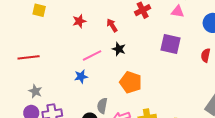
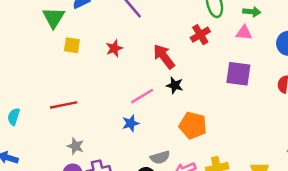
red star: (79, 21) -> (114, 48), moved
red arrow: (112, 25) -> (164, 57), size x1.5
gray semicircle: (102, 106) -> (160, 157), turned -112

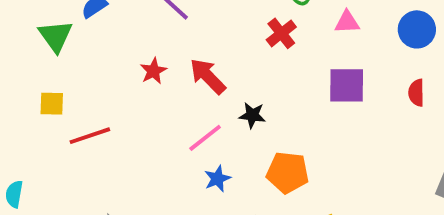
yellow square: (72, 45) -> (52, 104), moved
red arrow: (164, 57) -> (208, 76), moved
red line: (64, 105) -> (90, 136), moved
blue star: (131, 123) -> (217, 179), moved

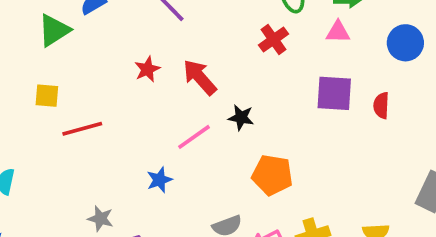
green triangle: (56, 36) -> (54, 30), turned 30
red semicircle: (416, 93) -> (381, 105), moved
blue star: (217, 179) -> (159, 180), moved

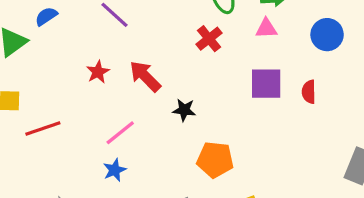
pink line: (194, 137) -> (120, 133), moved

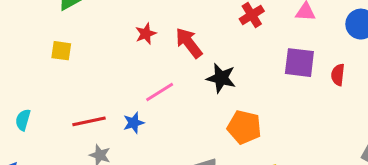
black star: (184, 110) -> (221, 78), size x1.4
red line: (43, 129) -> (89, 121), moved
blue star: (115, 170) -> (134, 123), moved

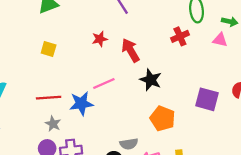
yellow square: (61, 51) -> (49, 49), moved
purple square: (299, 63) -> (207, 99), moved
blue star: (134, 123) -> (81, 103), size x1.5

